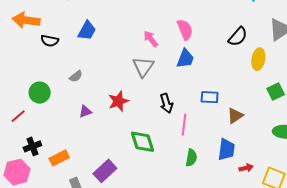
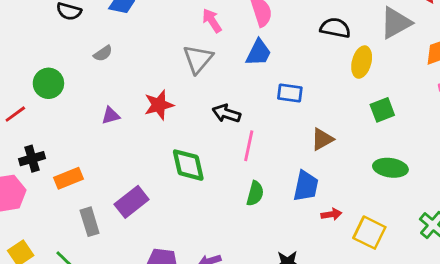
black semicircle: (238, 37) -> (335, 28), turned -125
gray semicircle: (76, 76) -> (103, 53), moved
blue rectangle: (210, 97) -> (290, 93), moved
black arrow: (166, 103) -> (226, 113), turned 120

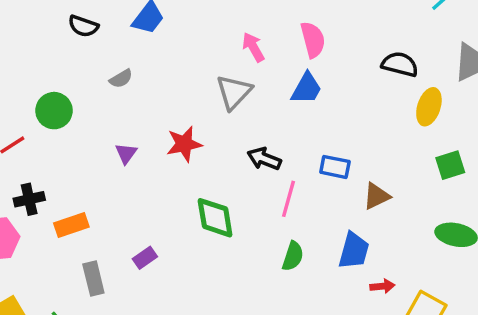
blue rectangle: (290, 93) -> (335, 167), moved
purple triangle: (111, 116) -> (126, 153), turned -42
purple rectangle: (132, 202) -> (145, 258), size x0.6

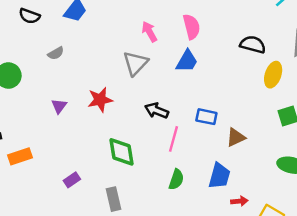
gray rectangle: (93, 278) -> (113, 199), moved

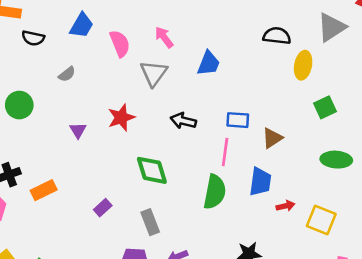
pink semicircle: (191, 27) -> (120, 44), moved
pink line: (174, 139) -> (225, 152), moved
green semicircle: (176, 179) -> (215, 192), size x1.5

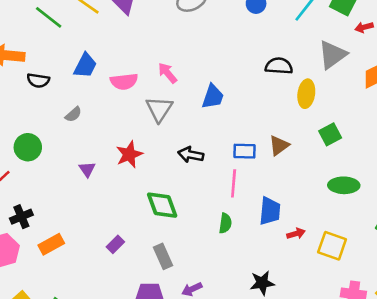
pink semicircle: (120, 44) -> (124, 81), turned 108
brown triangle: (272, 138) -> (279, 145), moved
orange rectangle: (44, 190) -> (51, 244), moved
green semicircle: (215, 192) -> (225, 223), size x0.6

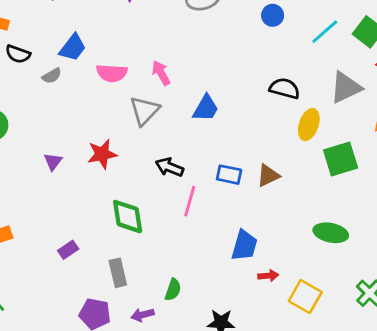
gray semicircle: (73, 114) -> (52, 76), moved
green square: (330, 134) -> (341, 159), moved, size x1.4
pink line: (234, 183) -> (190, 201), moved
green semicircle: (225, 223) -> (173, 290), moved

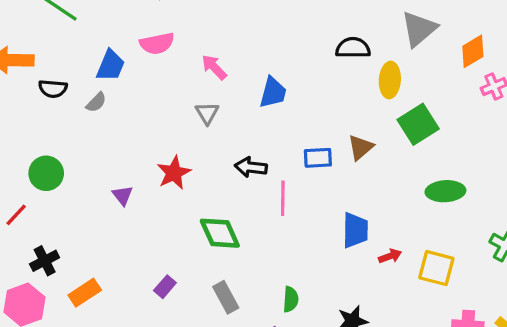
pink semicircle: (112, 73) -> (157, 43), moved
gray triangle: (144, 111) -> (207, 113), size x0.7
green square: (341, 159) -> (418, 124), moved

